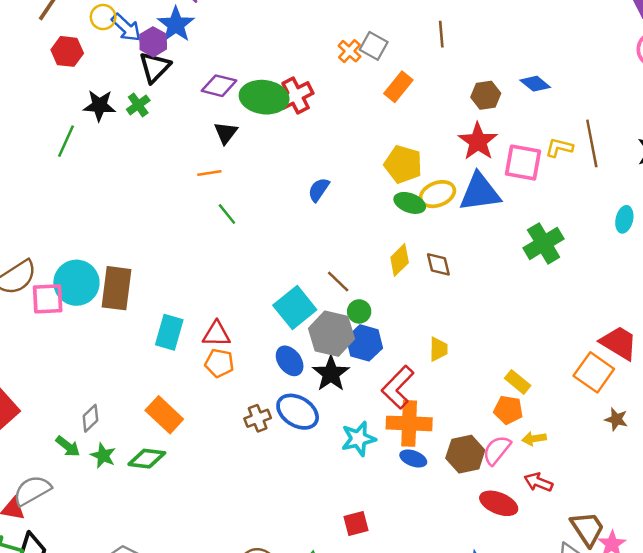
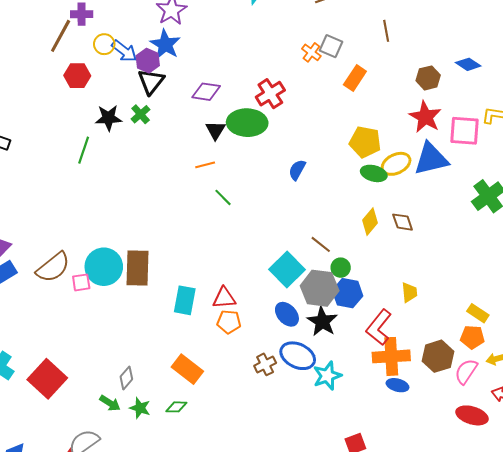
green ellipse: (264, 97) -> (247, 123), moved
pink square: (48, 299) -> (81, 282), size x0.7
cyan star: (358, 439) -> (327, 376), moved
brown hexagon: (465, 454) -> (438, 356), moved
green diamond: (147, 459) -> (176, 407), size x0.7

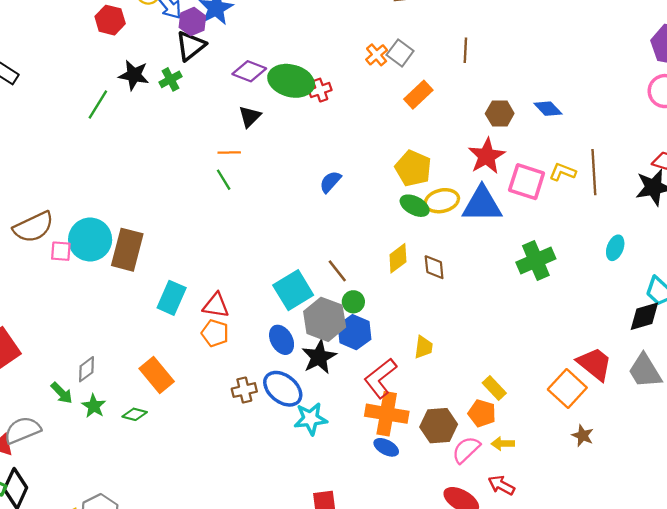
red cross: (270, 94) -> (320, 90), size x0.7
green ellipse: (247, 123) -> (291, 81), moved
green line: (223, 197) -> (224, 180), moved

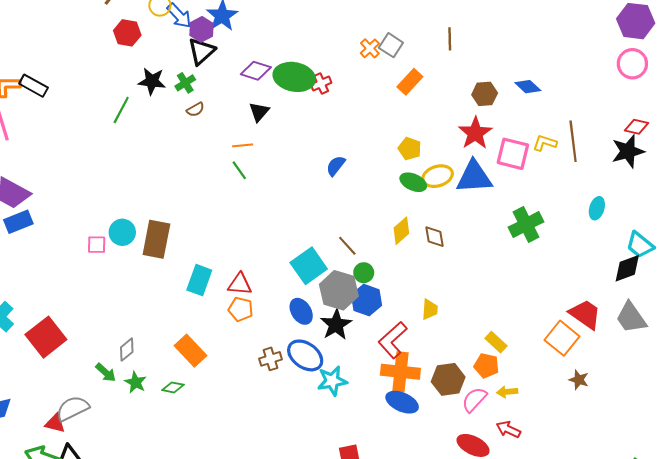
yellow pentagon: (413, 168) -> (410, 149), size x0.7
brown semicircle: (34, 227) -> (195, 110), moved, size x0.5
cyan circle: (90, 240) -> (122, 232), size x0.7
blue ellipse: (386, 447) -> (402, 402), size x1.4

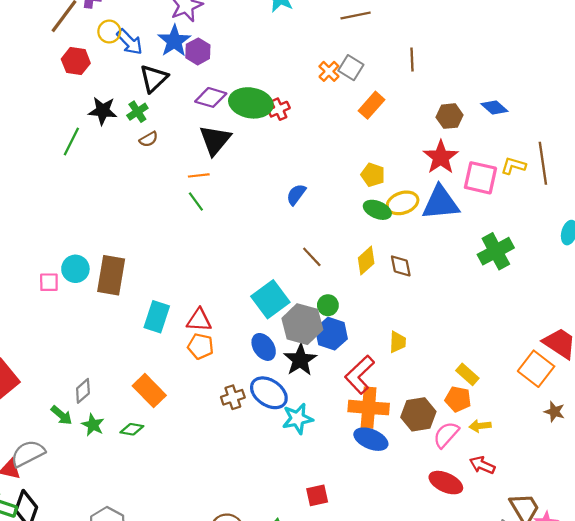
purple hexagon: (202, 29) -> (198, 51), moved
black triangle: (259, 112) -> (215, 140), size x1.5
brown line: (347, 246) -> (312, 257), moved

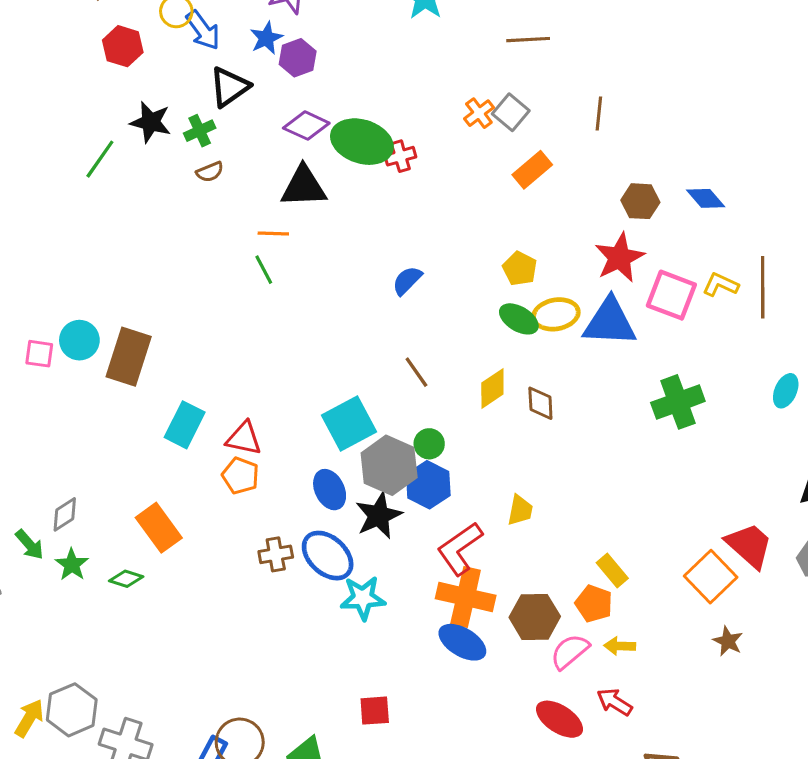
blue star: (174, 41) -> (266, 38), size x0.7
black triangle: (215, 140) -> (304, 187), turned 40

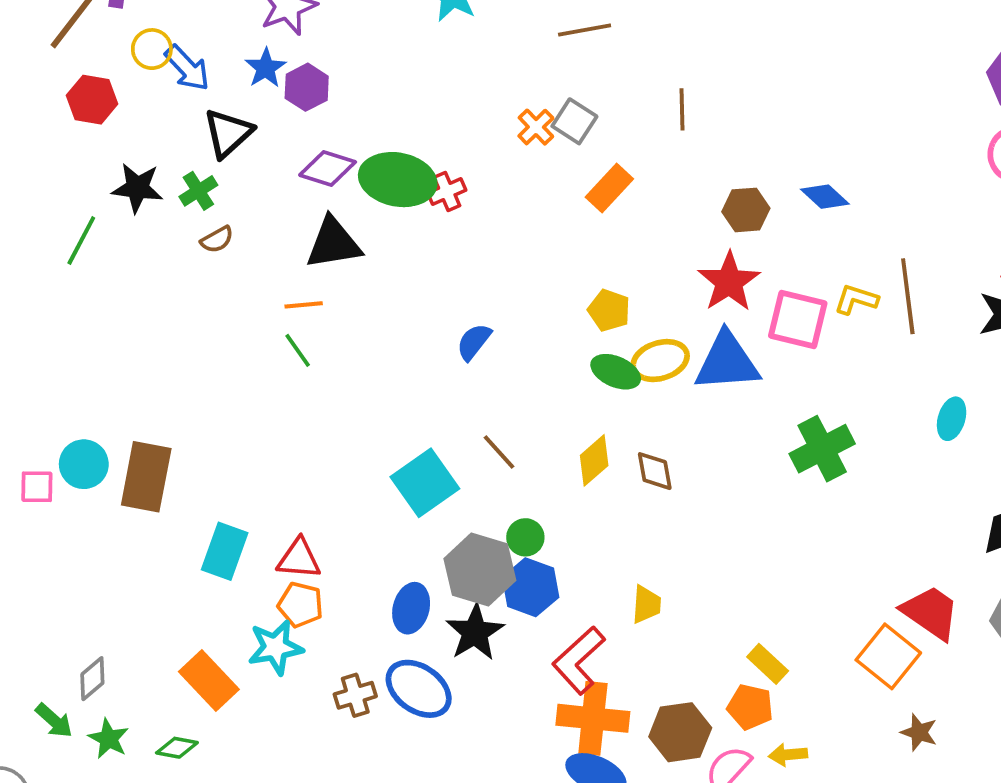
cyan square: (349, 424) -> (425, 483), moved
blue ellipse: (330, 490) -> (411, 608), turned 48
cyan star: (363, 598) -> (275, 647), moved

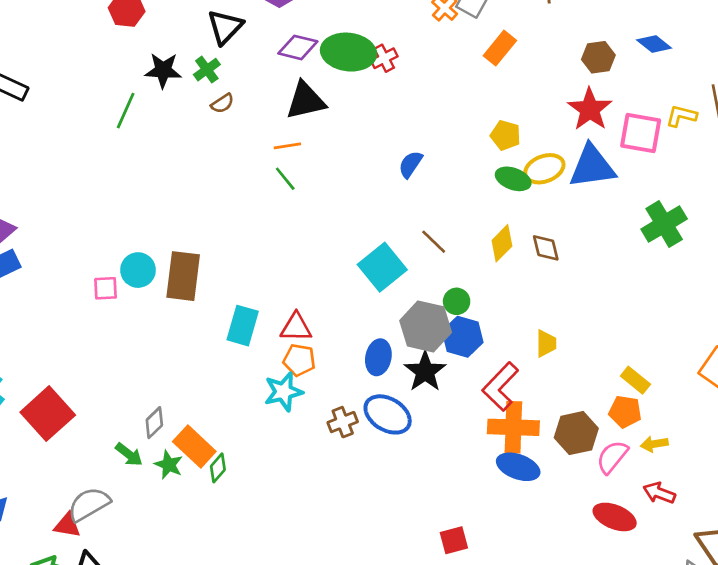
orange rectangle: (209, 680) -> (194, 447), moved
green diamond: (177, 748) -> (218, 468), turned -56

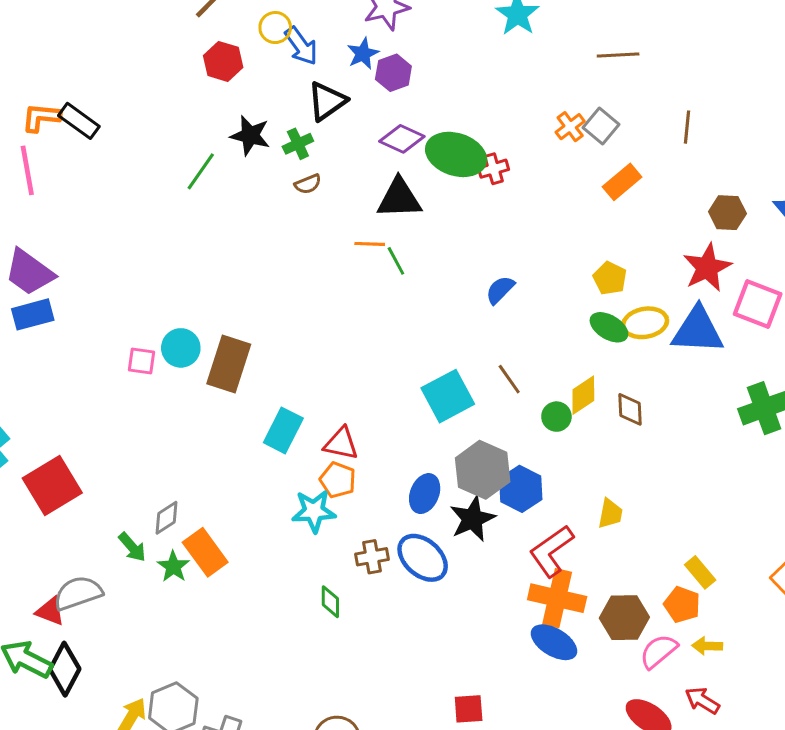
green line: (285, 179) -> (396, 261), moved
green circle: (457, 301) -> (556, 417), moved
green diamond: (218, 468) -> (330, 602), moved, turned -52

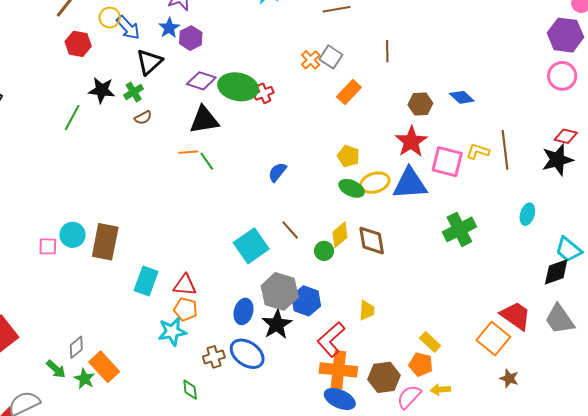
brown diamond: (630, 409) -> (372, 241), size x1.4

